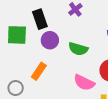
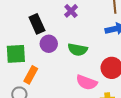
green square: (17, 35) -> (16, 54), moved
orange rectangle: (39, 71) -> (31, 75), moved

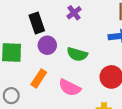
orange rectangle: (31, 75) -> (39, 78), moved
pink semicircle: (87, 82) -> (70, 88), moved

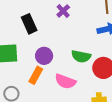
purple circle: (47, 45) -> (44, 56), moved
green semicircle: (77, 54) -> (81, 56), moved

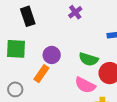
black rectangle: (29, 24) -> (28, 16), moved
pink semicircle: (65, 81) -> (85, 85), moved

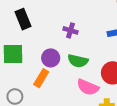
purple cross: (75, 12) -> (70, 30), moved, turned -32
green semicircle: (89, 59) -> (78, 61), moved

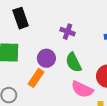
green semicircle: (78, 61) -> (74, 62), turned 48

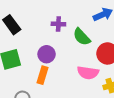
green semicircle: (74, 62) -> (82, 37), moved

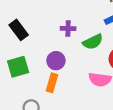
green semicircle: (82, 37) -> (93, 42), turned -72

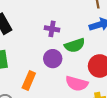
purple circle: (56, 61) -> (53, 59), moved

